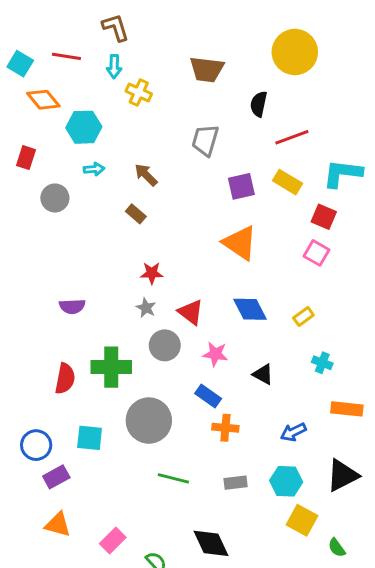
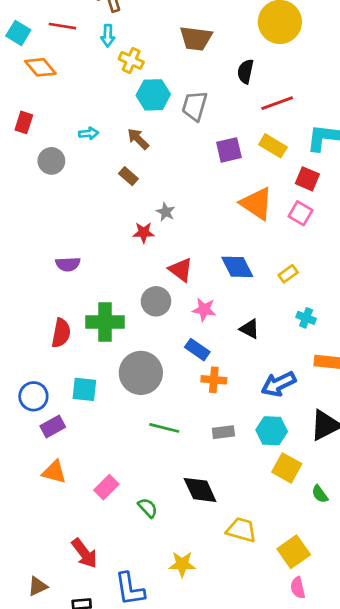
cyan hexagon: (84, 127) -> (153, 95), moved
orange triangle: (240, 243) -> (256, 204), moved
gray star: (146, 308) -> (166, 212), moved
blue arrow: (293, 432) -> (278, 384), size x1.4

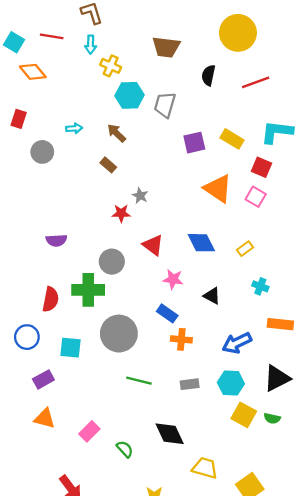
red line: (277, 103) -> (256, 82), moved
gray circle: (156, 301) -> (112, 262), moved
blue circle: (33, 396) -> (27, 337), moved
green semicircle: (320, 494) -> (272, 418), moved, turned -42

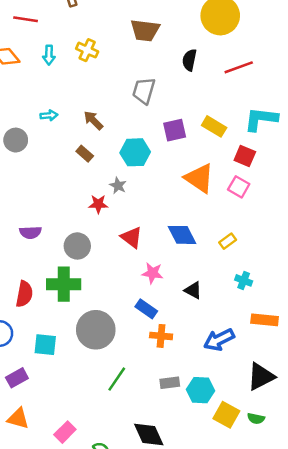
cyan arrow: (91, 45) -> (49, 55), moved
cyan hexagon: (129, 95) -> (135, 152), moved
gray circle: (112, 262) -> (77, 246), moved
green line: (139, 381) -> (117, 379), turned -70
cyan hexagon: (231, 383) -> (200, 390), moved

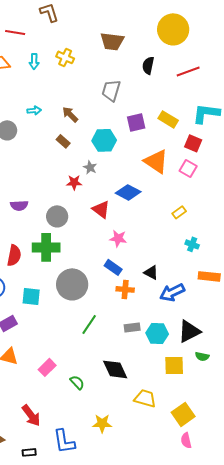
blue diamond: (182, 235) -> (128, 192), moved, turned -35
black triangle: (193, 290) -> (151, 272), moved
black triangle: (261, 377) -> (189, 331), moved
yellow square: (226, 415) -> (174, 365), moved, turned -30

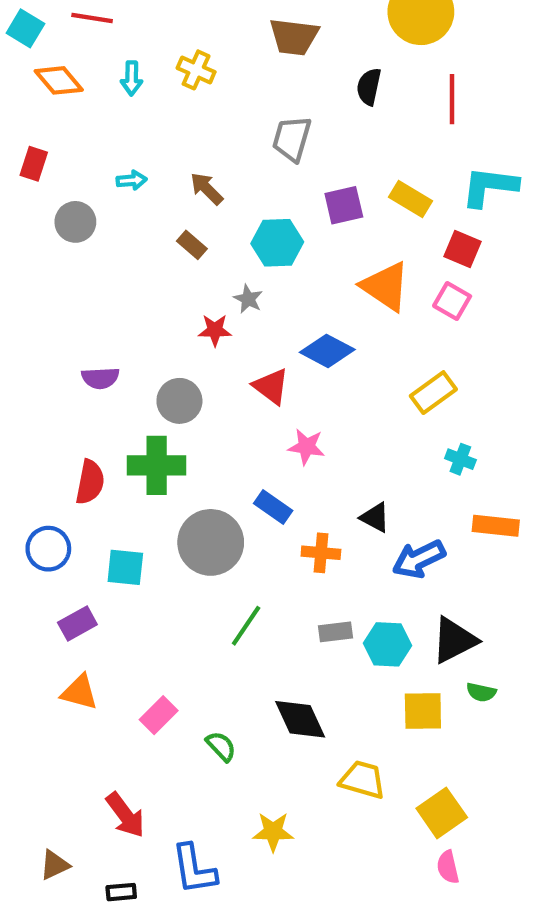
red line: (188, 71) -> (452, 99), turned -70
yellow rectangle: (179, 212) -> (433, 393), size x1.5
blue rectangle: (113, 267) -> (273, 507), moved

